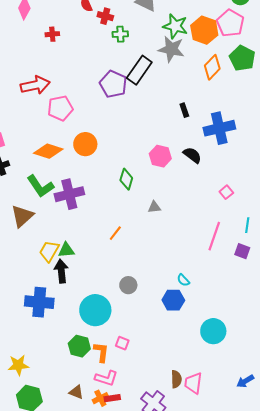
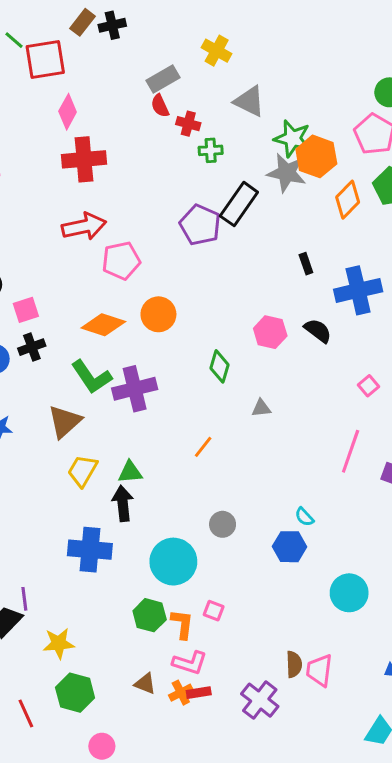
orange hexagon: (204, 30) -> (316, 156), moved
red cross: (52, 34) -> (84, 159), moved, size x2.0
yellow trapezoid: (49, 251) -> (83, 471), moved

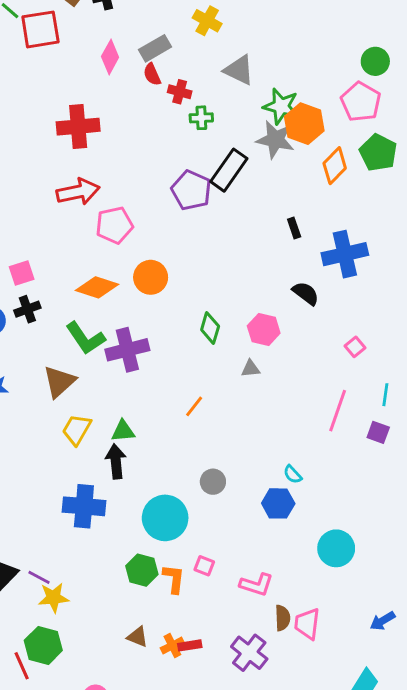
pink diamond: (68, 112) -> (110, 57), moved
pink hexagon: (270, 332) -> (264, 329), moved
purple line: (24, 599) -> (39, 577), moved, turned -55
pink L-shape: (190, 663) -> (256, 585), moved
green hexagon: (75, 693) -> (43, 645), moved

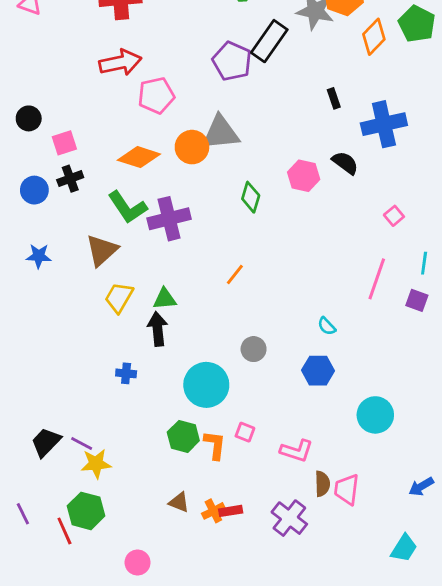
pink hexagon: (264, 329) -> (304, 176), moved
gray triangle: (251, 369) -> (221, 133), moved, size x2.0
cyan semicircle: (293, 474) -> (327, 326), moved
blue cross: (84, 506) -> (126, 373), size x0.5

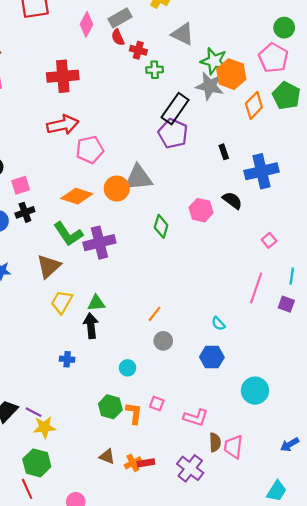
purple pentagon: (232, 61) -> (173, 133), moved
orange line: (235, 275) -> (155, 314), moved
cyan circle: (206, 385) -> (128, 368), size x0.5
red line: (64, 531) -> (27, 489), moved

